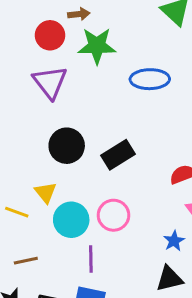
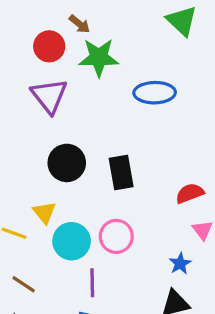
brown arrow: (79, 14) -> (80, 24), turned 45
black rectangle: (118, 155) -> (121, 173), turned -68
brown line: (26, 261) -> (24, 284), turned 45

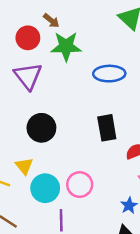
black rectangle: (121, 173) -> (107, 128), moved

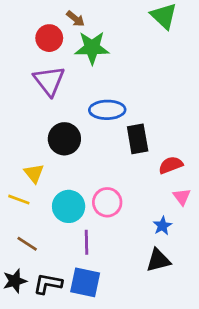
blue ellipse: (109, 74) -> (107, 110), moved
yellow triangle: (24, 166) -> (34, 173), moved

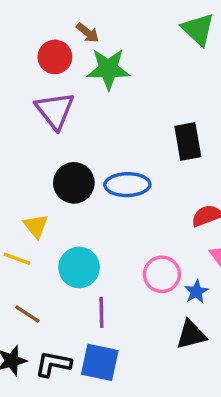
blue ellipse: (107, 110) -> (127, 185), moved
black rectangle: (138, 139) -> (188, 141), moved
pink circle: (107, 202) -> (162, 274), moved

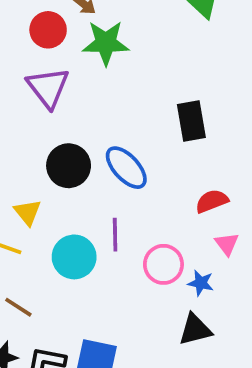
blue ellipse: (127, 185) -> (126, 168), turned 48
blue star: (196, 292) -> (201, 283), turned -30
purple line: (101, 312) -> (115, 235), moved

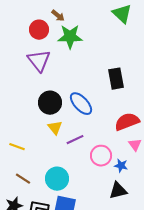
red semicircle: (212, 201) -> (127, 122), size x1.4
yellow triangle: (28, 212) -> (55, 128), moved
purple line: (115, 235) -> (75, 140), turned 66
cyan circle: (74, 257) -> (57, 179), moved

